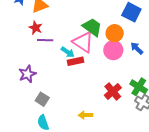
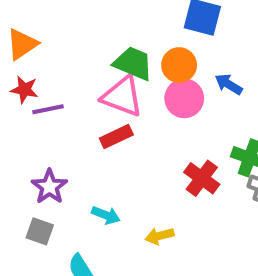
cyan arrow: (68, 52) -> (106, 215), moved
purple star: (27, 74) -> (49, 187), moved
gray square: (42, 99) -> (40, 231), moved

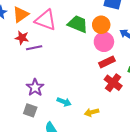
pink triangle: (122, 96) -> (46, 20), moved
red rectangle: (116, 137) -> (107, 62), moved

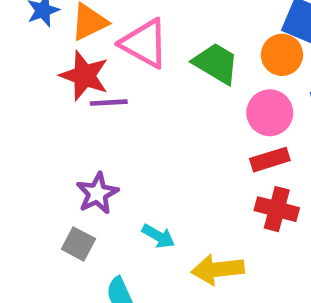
orange circle: (101, 25) -> (282, 55), moved
red star: (22, 38) -> (84, 76), size x1.5
red cross: (113, 83) -> (277, 209), turned -30
yellow arrow: (92, 112) -> (218, 269), size x1.5

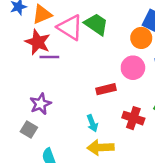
green trapezoid: (216, 63) -> (96, 24), moved
red rectangle: (270, 160) -> (106, 89), moved
cyan arrow: (158, 236) -> (92, 123), moved, turned 35

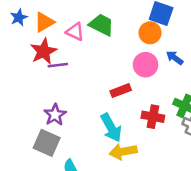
pink triangle: (70, 27) -> (75, 32), size x0.7
red star: (38, 42) -> (44, 51), turned 30
cyan arrow: (92, 123) -> (111, 128), size x1.6
gray square: (29, 129) -> (47, 143), size x1.5

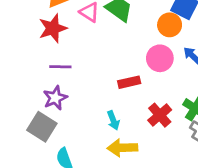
purple line: (58, 65) -> (60, 67), moved
red cross: (153, 117) -> (160, 115), turned 30
cyan arrow: (111, 128) -> (113, 120), size x0.6

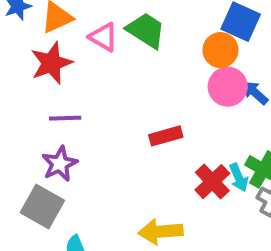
pink circle: (160, 58) -> (228, 87), moved
cyan arrow: (113, 120) -> (239, 178), moved

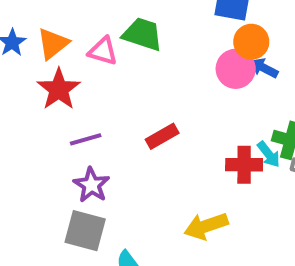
orange circle: (220, 50) -> (251, 42), moved
red rectangle: (166, 136) -> (162, 136), moved
red cross: (212, 182) -> (244, 165), turned -32

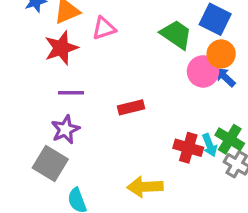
green trapezoid: (142, 34) -> (176, 34), moved
pink triangle: (103, 51) -> (104, 28), turned -50

